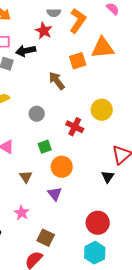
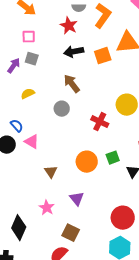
black arrow: (26, 51) -> (74, 52), moved
brown arrow: (57, 81) -> (72, 84), moved
green square: (45, 147) -> (113, 158), moved
purple triangle: (55, 194) -> (77, 199), moved

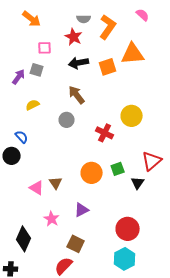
pink square: (29, 37) -> (45, 48), moved
pink triangle: (32, 142) -> (37, 188), moved
purple triangle: (77, 199) -> (82, 210), turned 42

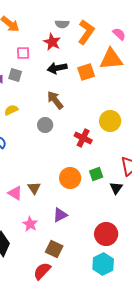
pink semicircle: (143, 15) -> (119, 34), moved

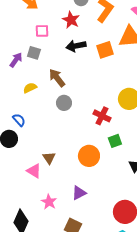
brown arrow: (55, 100) -> (57, 78), moved
green square: (96, 174) -> (115, 141), moved
brown triangle: (34, 188) -> (49, 158), moved

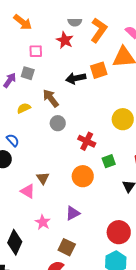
black arrow: (76, 46) -> (76, 78), moved
red cross: (102, 116) -> (87, 141), moved

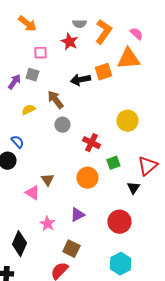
red circle: (119, 232) -> (119, 222), moved

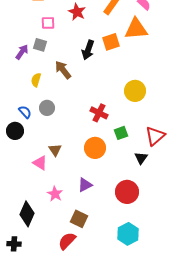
black arrow: (80, 80) -> (88, 50), turned -60
yellow semicircle: (28, 110) -> (36, 80), turned -48
gray circle: (62, 125) -> (47, 108), moved

